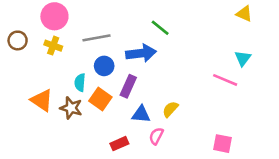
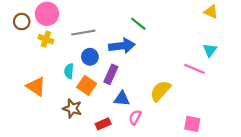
brown circle: (18, 40) -> (22, 22), moved
brown star: (71, 108) -> (72, 108), moved
yellow semicircle: (170, 109) -> (160, 91), moved, size x1.5

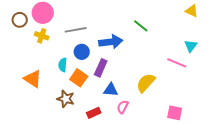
green line: (138, 24) -> (141, 26), moved

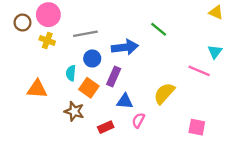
orange triangle: (33, 79) -> (37, 89), turned -30

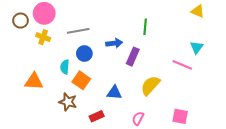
green line: (159, 29) -> (145, 27), turned 56
blue arrow: (125, 47) -> (114, 43), size x0.7
purple rectangle: (114, 76) -> (133, 57), moved
pink semicircle: (138, 120) -> (138, 118), moved

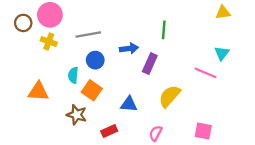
yellow triangle: (198, 11) -> (223, 12), turned -32

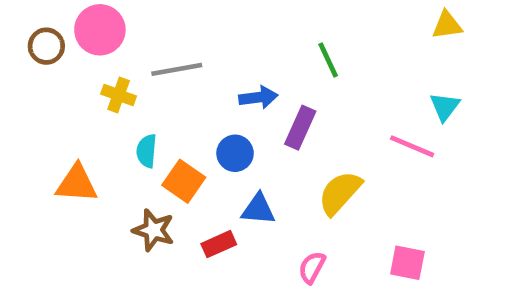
green line: (164, 30) -> (328, 60), turned -30
yellow cross: (49, 42) -> (119, 95), moved
blue circle: (95, 60) -> (235, 153), moved
red rectangle: (109, 131) -> (219, 244), moved

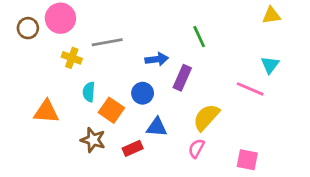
pink semicircle: (312, 267) -> (196, 148), moved

